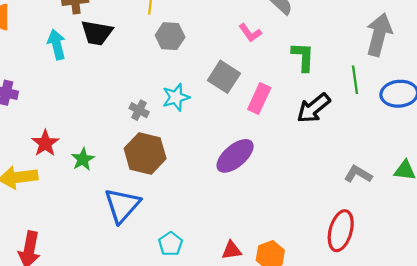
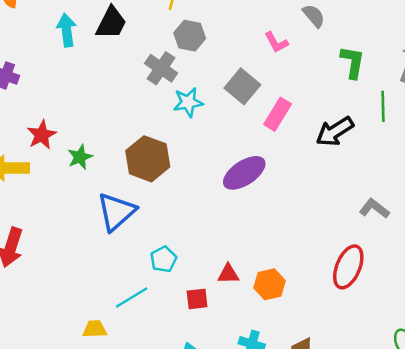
black trapezoid: (97, 33) -> (111, 23), turned -80
green L-shape: (303, 57) -> (353, 62), moved
gray cross: (139, 110) -> (161, 68), moved, size x1.5

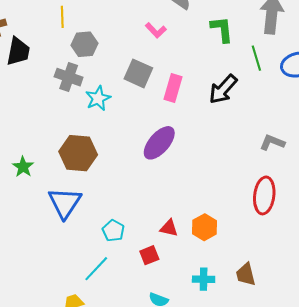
red triangle: (228, 274) -> (169, 228), turned 30

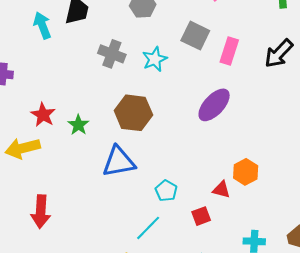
gray cross: (69, 77) -> (112, 54), moved
blue triangle: (65, 203) -> (119, 162), turned 45
orange hexagon: (205, 227) -> (246, 172), moved

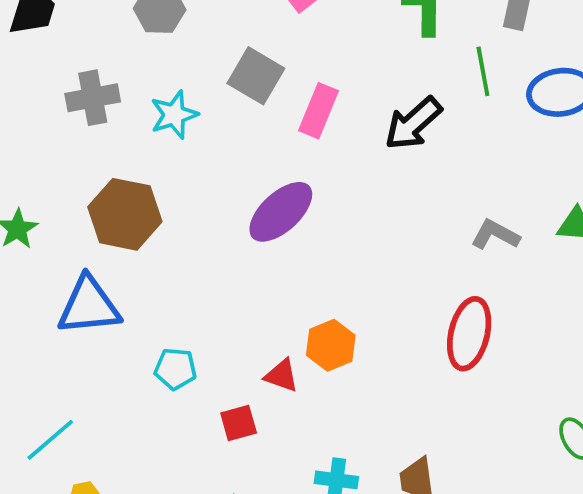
gray cross: (112, 54) -> (93, 98), turned -36
cyan pentagon: (166, 191) -> (175, 369), turned -30
cyan line: (148, 228) -> (50, 440), moved

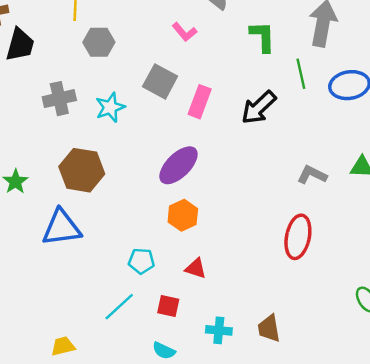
orange hexagon: (331, 345) -> (183, 215), moved
cyan pentagon: (175, 369) -> (141, 261), moved
red triangle: (282, 376) -> (196, 268), moved
red square: (239, 423) -> (168, 306), moved, turned 30
cyan line: (50, 440) -> (119, 307), moved

